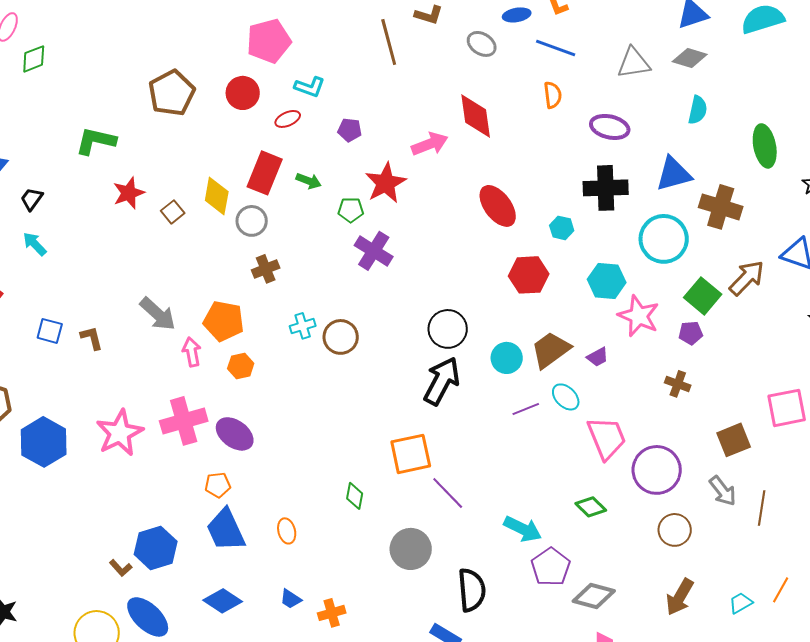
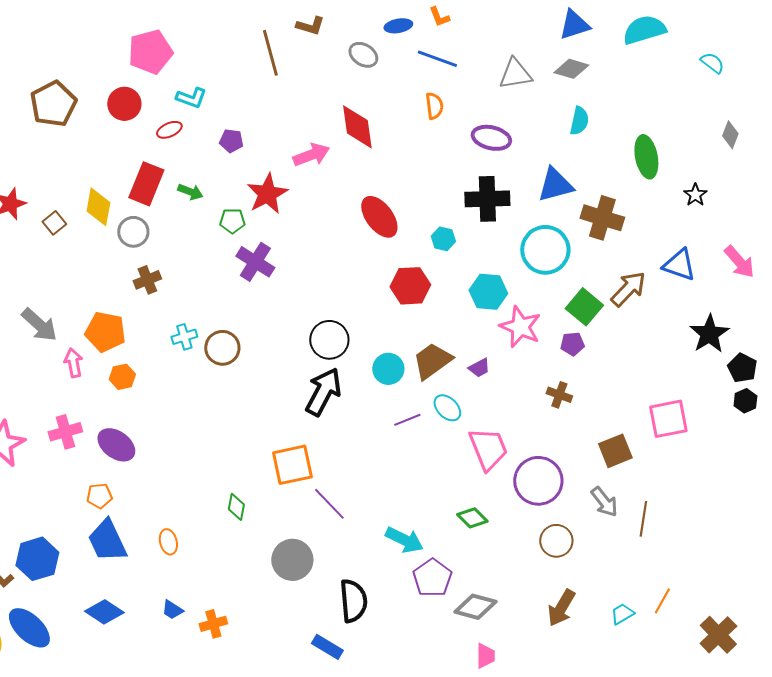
pink cross: (184, 421) -> (65, 432), size x0.7

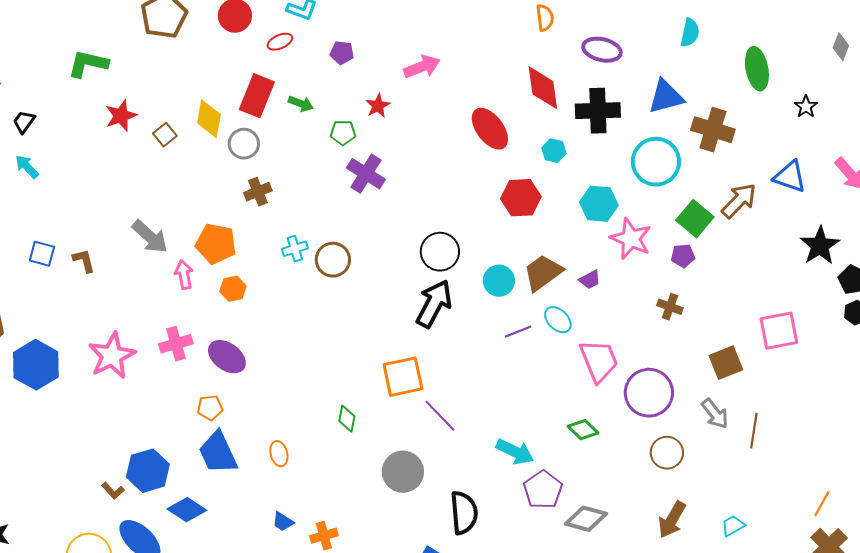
red diamond: (357, 127) -> (543, 88), moved
red star: (267, 194) -> (378, 106), size x0.6
orange line: (662, 601) -> (822, 504), moved
blue diamond: (104, 612) -> (187, 510), moved

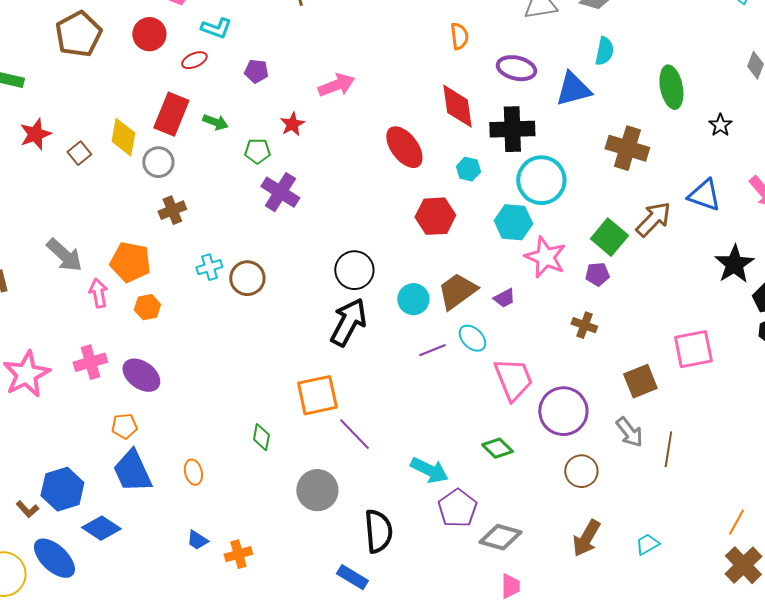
blue triangle: (666, 97) -> (573, 89), moved
cyan circle: (656, 162) -> (541, 180), moved

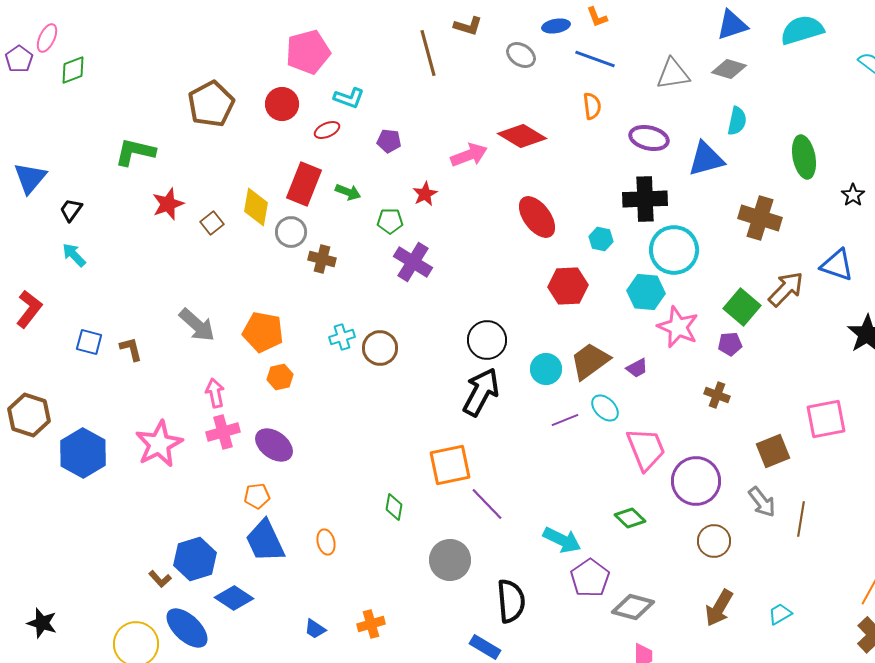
red diamond: (457, 106) -> (522, 136), moved, turned -51
brown cross: (172, 210) -> (322, 259), moved, turned 36
pink arrow: (98, 293) -> (215, 393), moved
blue trapezoid: (197, 540) -> (315, 629), moved

